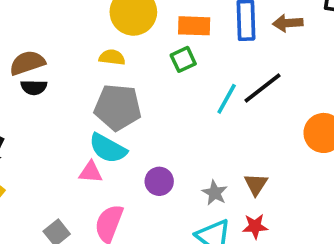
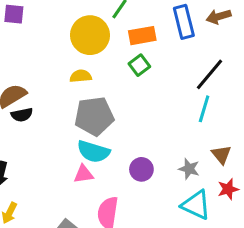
cyan line: (227, 99) -> (204, 109), moved

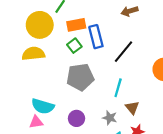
blue rectangle: (184, 22) -> (96, 37), moved
yellow semicircle: (81, 76) -> (33, 54), size x1.5
cyan line: (204, 109) -> (118, 88), moved
gray pentagon: (94, 116) -> (80, 77), moved

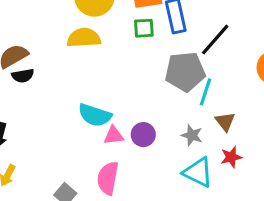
green square: (74, 46) -> (144, 28), turned 32
gray pentagon: (80, 77) -> (185, 72), moved
pink triangle: (36, 122) -> (114, 135), moved

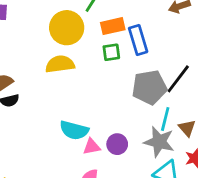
black line: (215, 40) -> (178, 79), moved
cyan line: (205, 92) -> (165, 119), moved
gray star: (192, 135) -> (159, 142), size x1.6

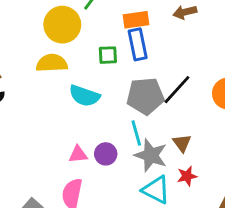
orange rectangle: (113, 26) -> (136, 20), moved
cyan line: (165, 119) -> (136, 133), moved, turned -35
cyan semicircle: (74, 130) -> (84, 96), moved

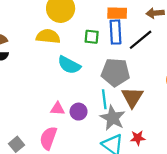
black line: (177, 90) -> (141, 40), moved
brown triangle: (182, 143) -> (132, 97), moved, size x1.5

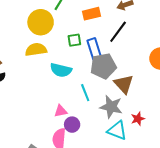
blue rectangle: (116, 32) -> (94, 49), moved
cyan line: (104, 99) -> (85, 93), moved
purple circle: (79, 112) -> (72, 125), moved

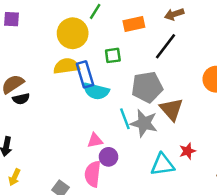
blue rectangle: (94, 49) -> (85, 74), moved
gray star: (111, 107) -> (144, 123), moved
cyan triangle: (117, 130) -> (163, 165), turned -30

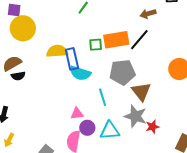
orange rectangle: (134, 24) -> (116, 40), moved, size x1.4
yellow circle: (73, 33) -> (23, 28), moved
gray star: (144, 123) -> (135, 116), moved
cyan triangle: (163, 165) -> (110, 131), moved

